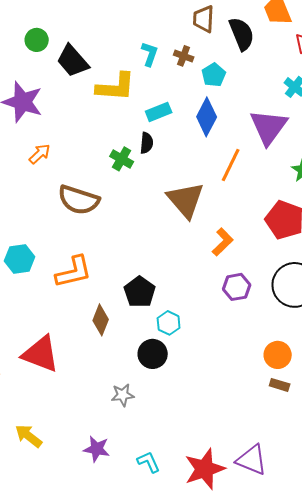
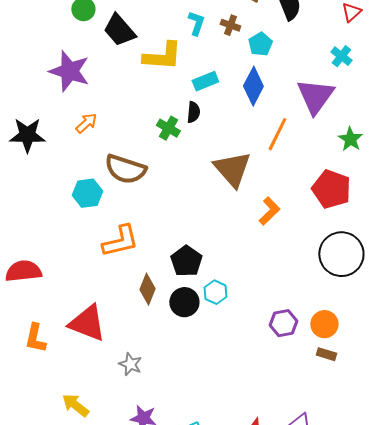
cyan hexagon: (20, 259) -> (87, 193), moved
purple hexagon: (237, 287) -> (283, 323), moved
black circle: (153, 354) -> (184, 302), moved
gray star: (123, 395) -> (130, 364), moved, turned 30

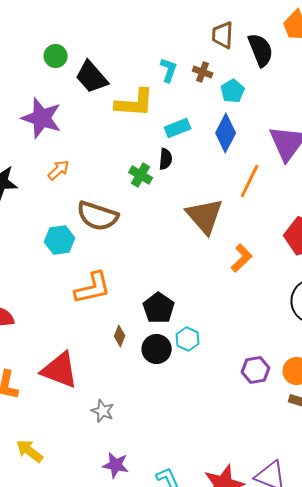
brown diamond: (147, 289) -> (120, 336), size x0.7
yellow arrow: (75, 405) -> (30, 451), moved

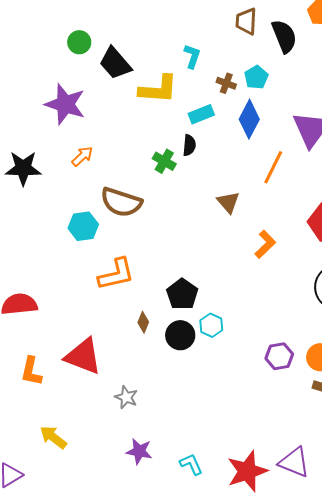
brown cross: (203, 72) -> (226, 83), moved
brown triangle: (205, 216) -> (228, 202), size x0.6

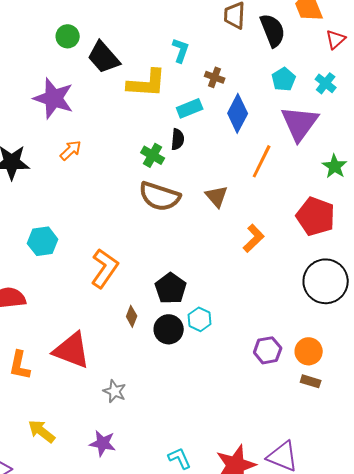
cyan pentagon: (256, 77) -> (284, 79), moved
brown semicircle: (121, 202) -> (160, 196), moved
cyan hexagon: (83, 226) -> (43, 241), moved
orange L-shape: (116, 274) -> (105, 268), turned -42
purple star: (139, 451) -> (103, 443), moved

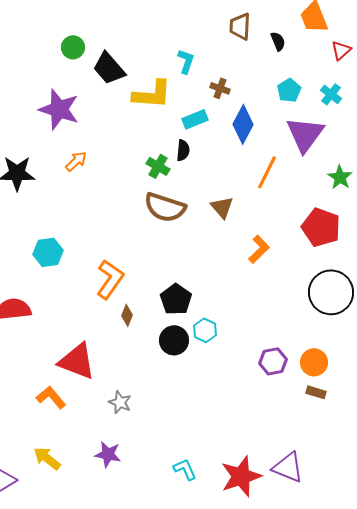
black semicircle: (273, 30) -> (278, 41), size x0.6
brown diamond: (132, 316) -> (127, 315), moved
orange L-shape: (20, 365) -> (51, 397), moved, turned 128
yellow arrow: (42, 431) -> (47, 458), moved

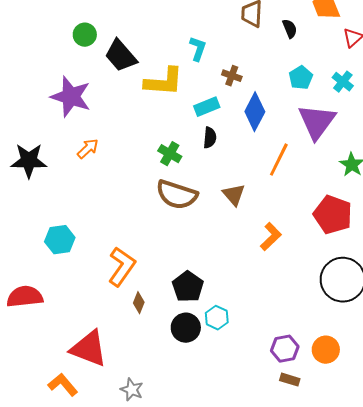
black semicircle: (183, 150) -> (210, 138), moved
brown rectangle: (316, 392) -> (290, 380), moved

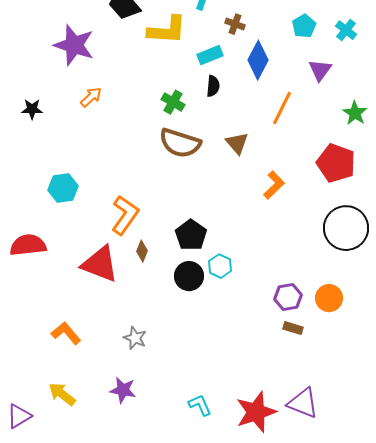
purple triangle: (317, 122) -> (320, 70), size x0.6
black star: (29, 161) -> (32, 109), size x0.6
red triangle: (89, 349) -> (100, 264), moved

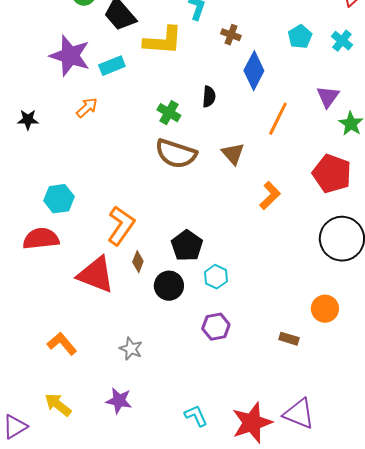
cyan rectangle: (210, 55) -> (112, 66), moved
purple triangle: (320, 70) -> (328, 97), moved
red semicircle: (28, 245) -> (41, 239), moved
black circle: (189, 276) -> (169, 286), moved
purple hexagon: (288, 297) -> (216, 327), moved

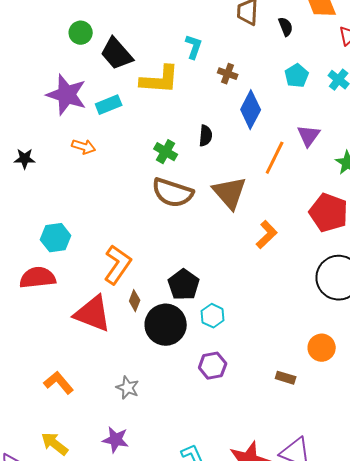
purple triangle: (328, 97) -> (309, 136), moved
orange arrow: (87, 108) -> (84, 147), turned 60
brown triangle: (233, 154) -> (230, 193), size x1.5
black circle: (169, 286) -> (166, 325), size x1.4

